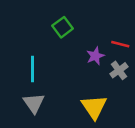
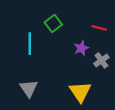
red line: (120, 44) -> (99, 28), moved
cyan line: (32, 69) -> (30, 44), moved

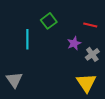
gray triangle: (29, 88) -> (14, 80), moved
yellow triangle: (80, 92) -> (86, 83), moved

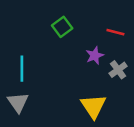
cyan line: (27, 39) -> (22, 69), moved
yellow triangle: (86, 83) -> (93, 106), moved

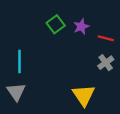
red line: (115, 32) -> (106, 38), moved
purple star: (95, 56) -> (81, 27), moved

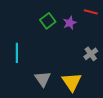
red line: (106, 38) -> (91, 12), moved
gray triangle: (16, 92) -> (43, 79), moved

